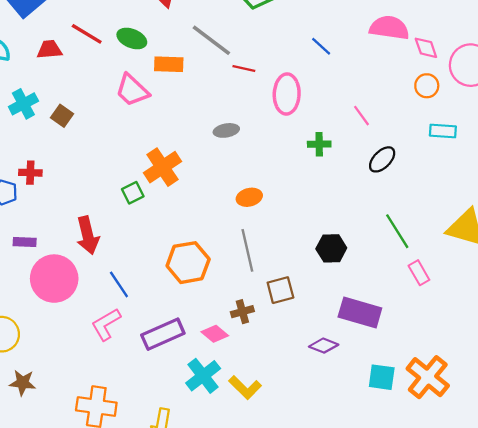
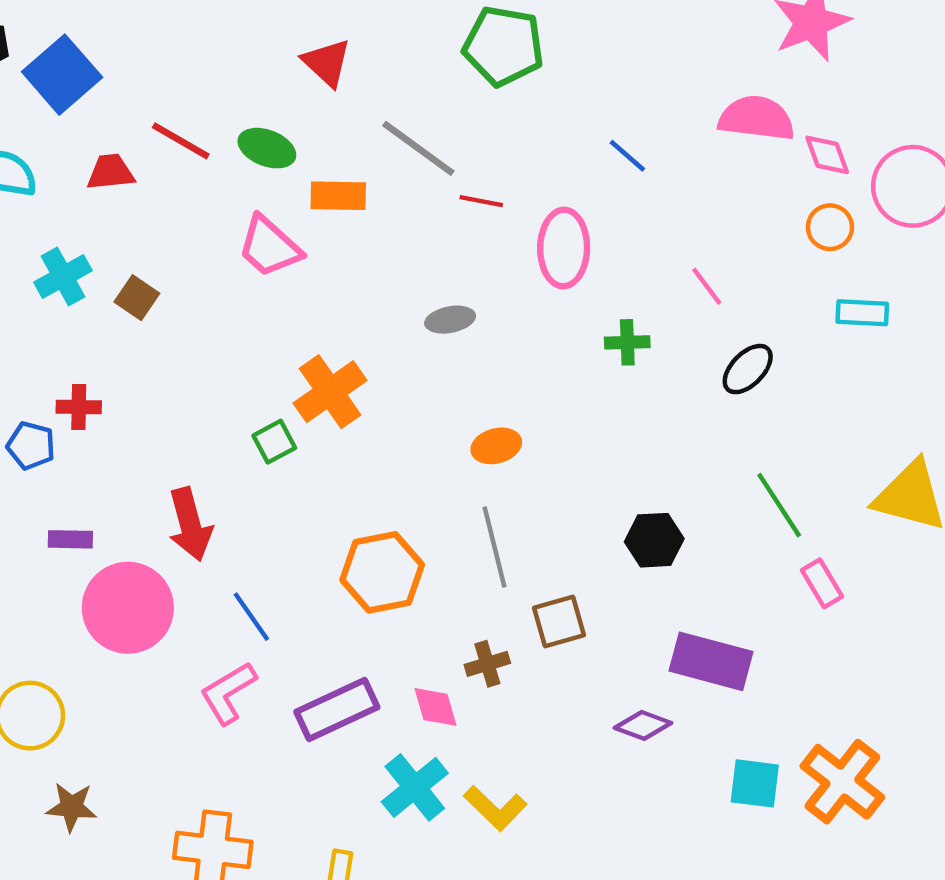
pink diamond: (215, 334) -> (435, 707), turned 35

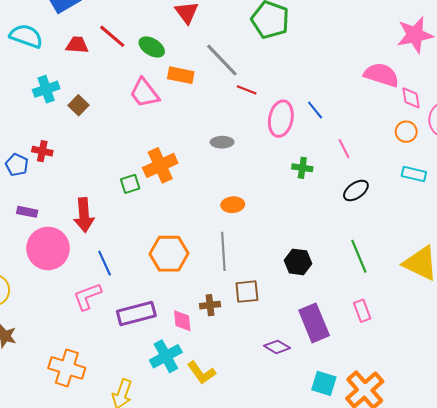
blue line: (627, 156) -> (315, 110), moved
pink rectangle: (822, 583) -> (362, 311), moved
purple rectangle: (711, 661) -> (314, 323), turned 42

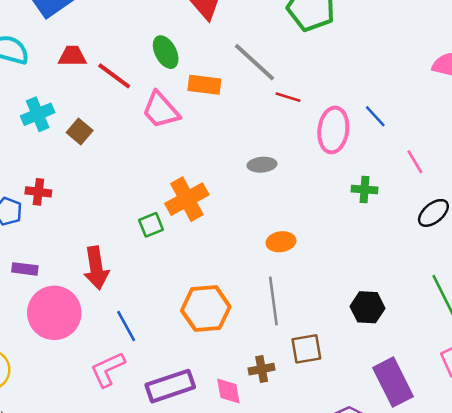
red line: (112, 36) -> (114, 76), moved
green ellipse: (152, 47) -> (166, 52), turned 35

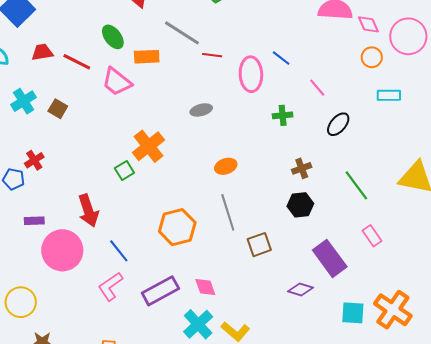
red cross: (38, 192) -> (34, 160), turned -30
brown cross: (262, 369) -> (302, 168), moved

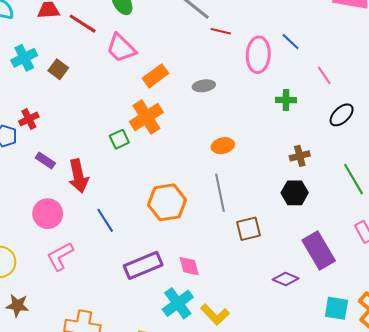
orange rectangle: (147, 57) -> (156, 76), moved, turned -40
purple rectangle: (34, 221) -> (45, 161), moved, turned 30
pink circle: (62, 250) -> (48, 214), size x0.7
pink L-shape: (110, 286) -> (60, 256), moved

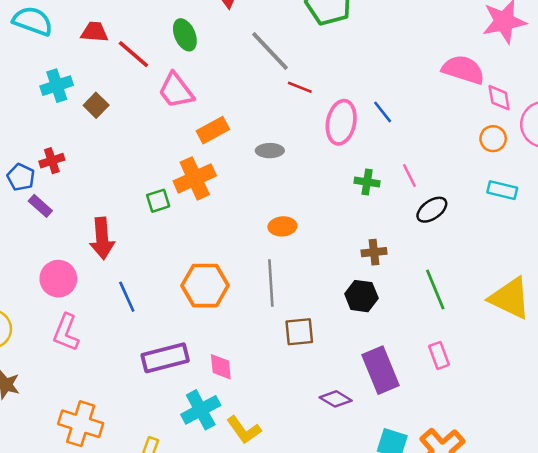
pink line: (324, 75) -> (409, 176), moved
purple rectangle: (45, 161) -> (40, 206), moved
pink L-shape: (60, 256) -> (66, 332), turned -48

